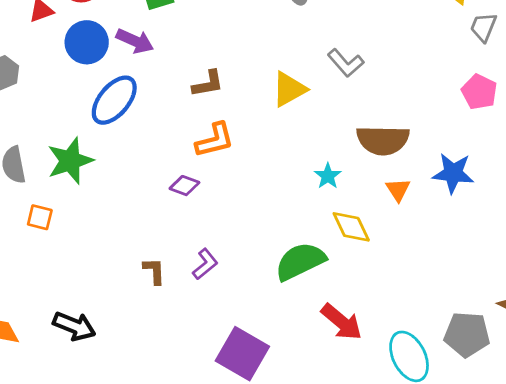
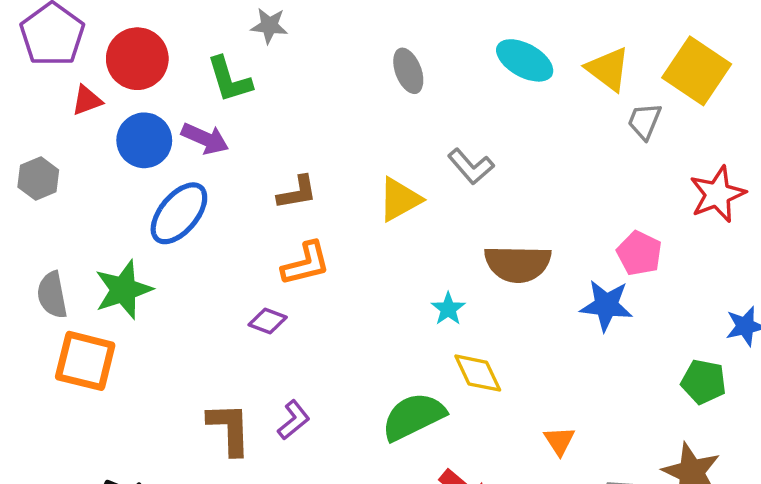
pink pentagon: (479, 92) -> (639, 253), moved
orange triangle: (398, 190) -> (559, 441), moved
orange square: (40, 217) -> (85, 361), size x1.8
brown L-shape: (154, 271) -> (229, 429), size x1.6

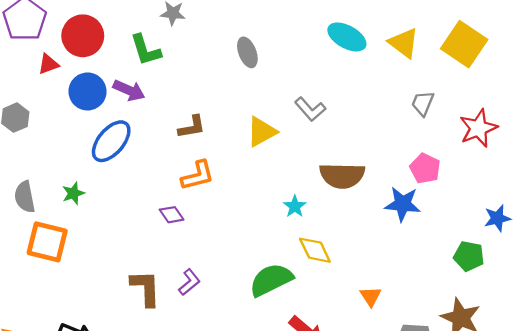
gray ellipse: (408, 71) -> (247, 52), moved
gray trapezoid: (645, 121) -> (423, 103), moved
green star: (123, 290) -> (73, 193), size x0.6
purple diamond: (268, 321) -> (172, 215), turned 35

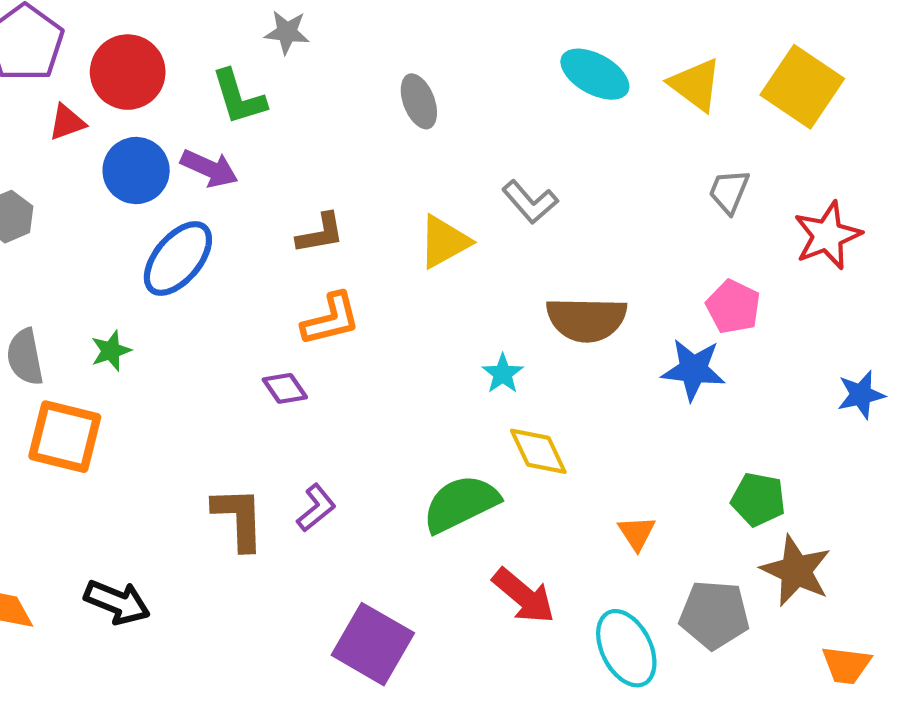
green pentagon: (469, 256) -> (758, 499), moved

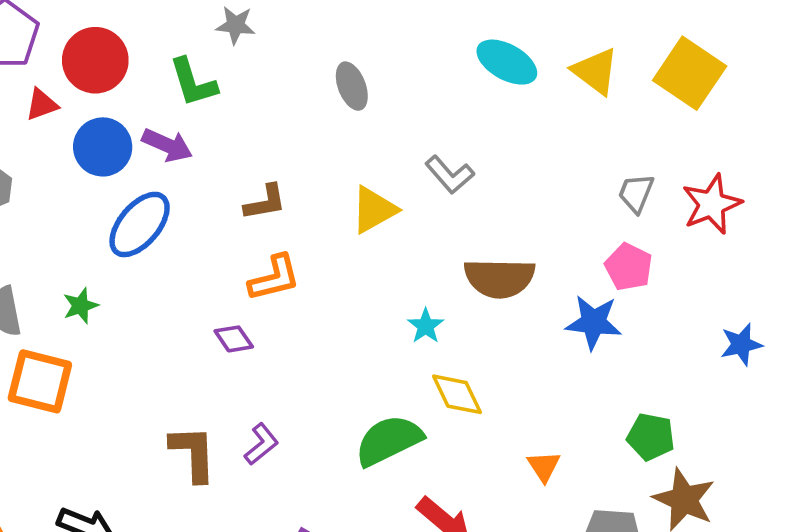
gray trapezoid: (729, 191) -> (636, 193), moved

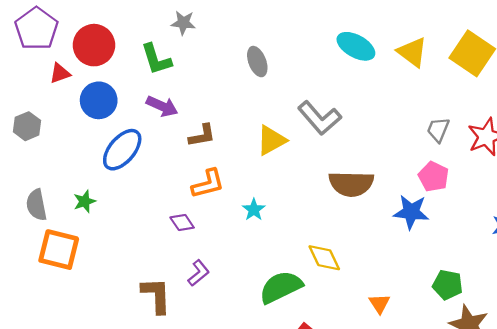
purple arrow: (167, 145) -> (162, 106), moved
gray L-shape: (450, 175) -> (320, 118), size x1.4
cyan star: (426, 326) -> (254, 210), moved
purple L-shape: (261, 444) -> (199, 273), moved

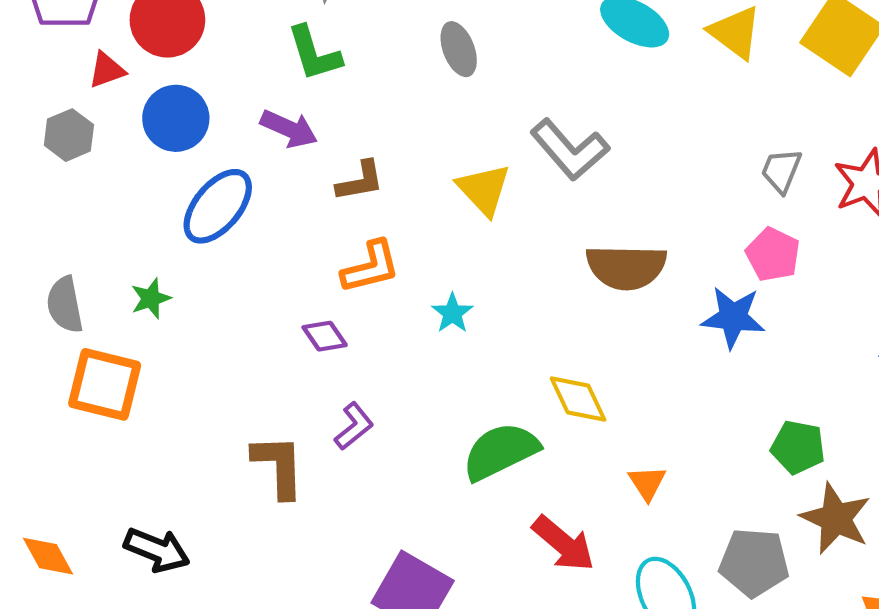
green L-shape: (156, 59) -> (314, 53), moved
gray hexagon: (27, 126) -> (69, 135), moved
yellow triangle: (271, 140) -> (484, 190), turned -44
orange triangle: (379, 304) -> (647, 483), moved

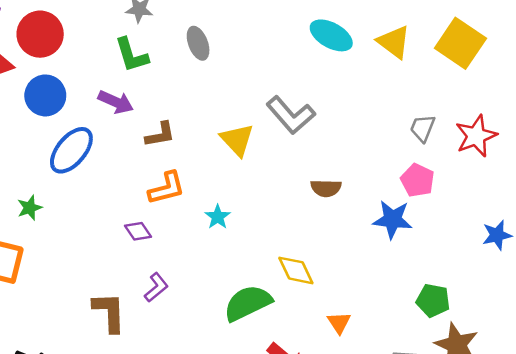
gray ellipse: (459, 49) -> (198, 43), moved
brown semicircle: (626, 267) -> (326, 188), size x0.6

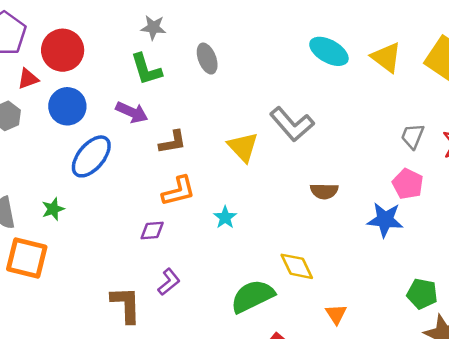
purple diamond: (138, 231) -> (152, 231), turned -60

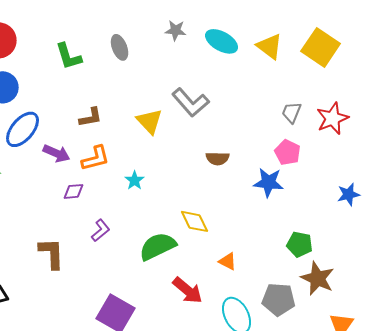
gray star: (153, 27) -> (176, 30), moved
purple arrow: (132, 112) -> (57, 153), moved
purple L-shape: (169, 282) -> (101, 230), moved
orange triangle: (336, 314) -> (228, 261), turned -30

